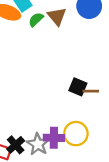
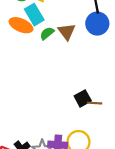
black square: (78, 87) -> (83, 98), turned 35

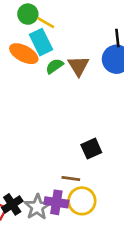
brown line: (95, 103) -> (71, 178), moved

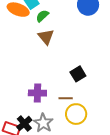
brown triangle: (78, 66) -> (46, 37), moved
purple cross: (56, 202) -> (37, 93), moved

